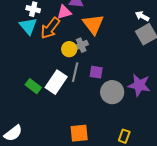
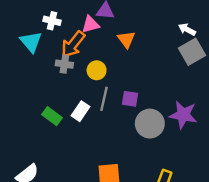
orange triangle: (93, 24) -> (126, 39), size x0.7
cyan triangle: (28, 26) -> (31, 42), moved
gray cross: (81, 45) -> (64, 64), moved, turned 32
white rectangle: (56, 82) -> (80, 111), size x0.7

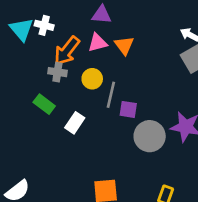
pink triangle: (90, 24) -> (98, 43), moved
cyan triangle: (31, 42) -> (21, 29), moved
gray line: (104, 99) -> (111, 95), moved
green rectangle: (52, 116) -> (44, 104), moved

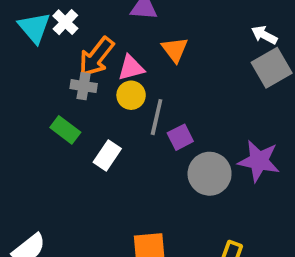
white cross: (44, 25) -> (65, 22), turned 30
pink triangle: (98, 43) -> (131, 68), moved
purple square: (128, 109) -> (180, 137), turned -36

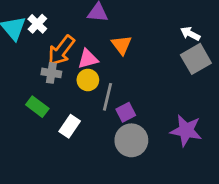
gray circle: (210, 174) -> (131, 140), moved

